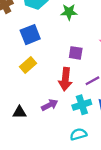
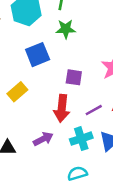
blue square: (30, 35) -> (38, 55), moved

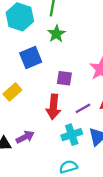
green star: (66, 29) -> (56, 34), turned -30
purple arrow: (43, 139) -> (25, 137), moved

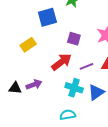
red arrow: (53, 107) -> (61, 62), turned -140
cyan cross: (72, 135) -> (74, 88), turned 30

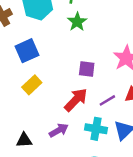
blue square: (47, 17) -> (27, 51), moved
purple arrow: (34, 85) -> (59, 130), moved

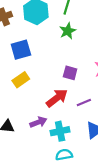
cyan cross: (96, 129) -> (60, 131), moved, turned -30

